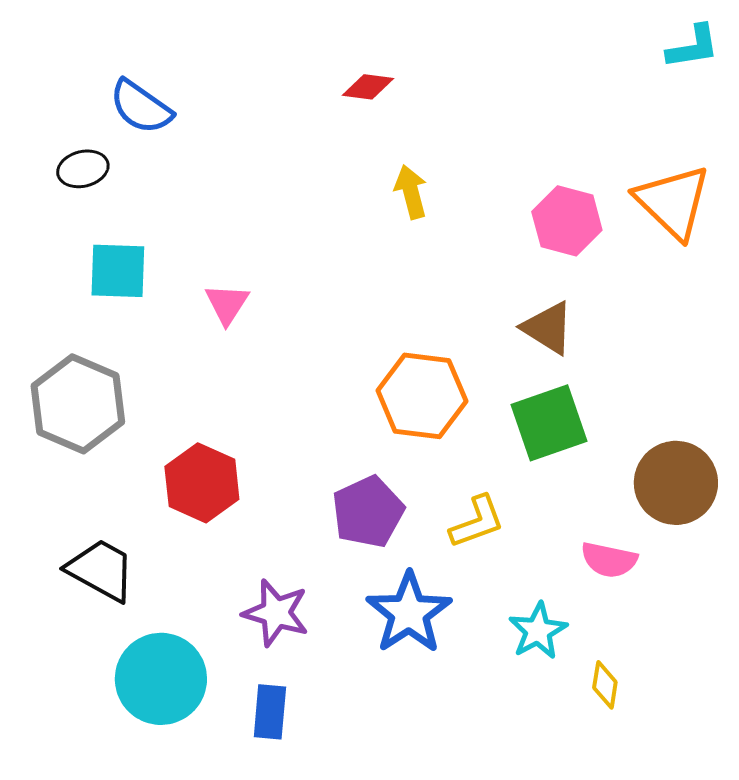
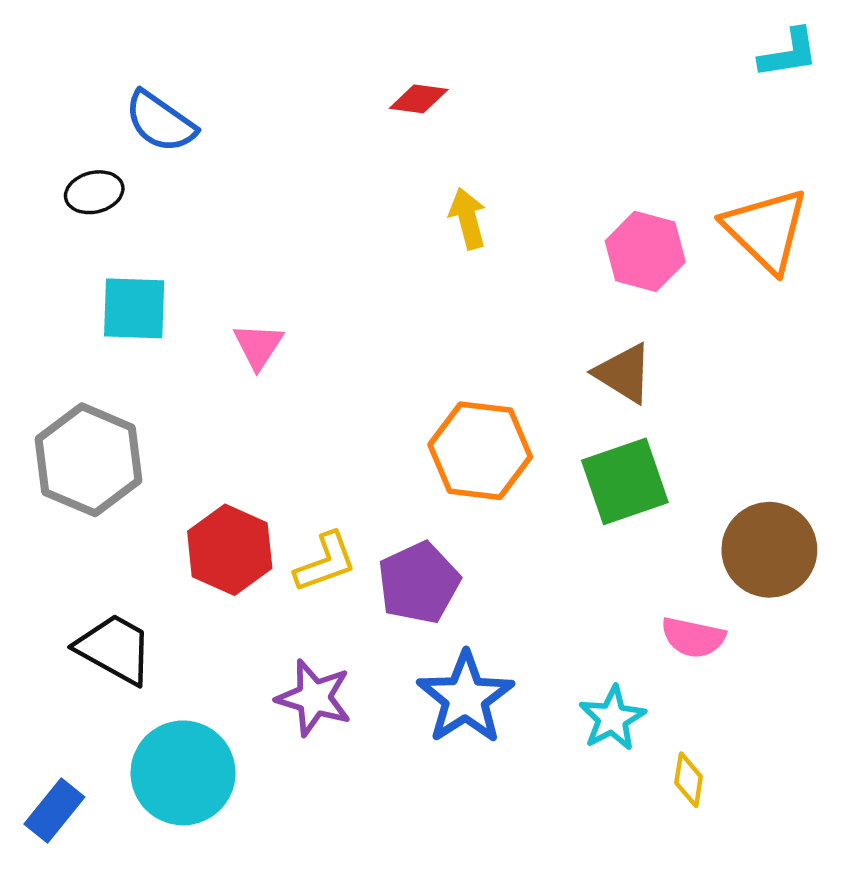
yellow L-shape: (477, 522) -> (325, 562), moved
blue rectangle: (270, 712) -> (54, 810), moved, turned 34

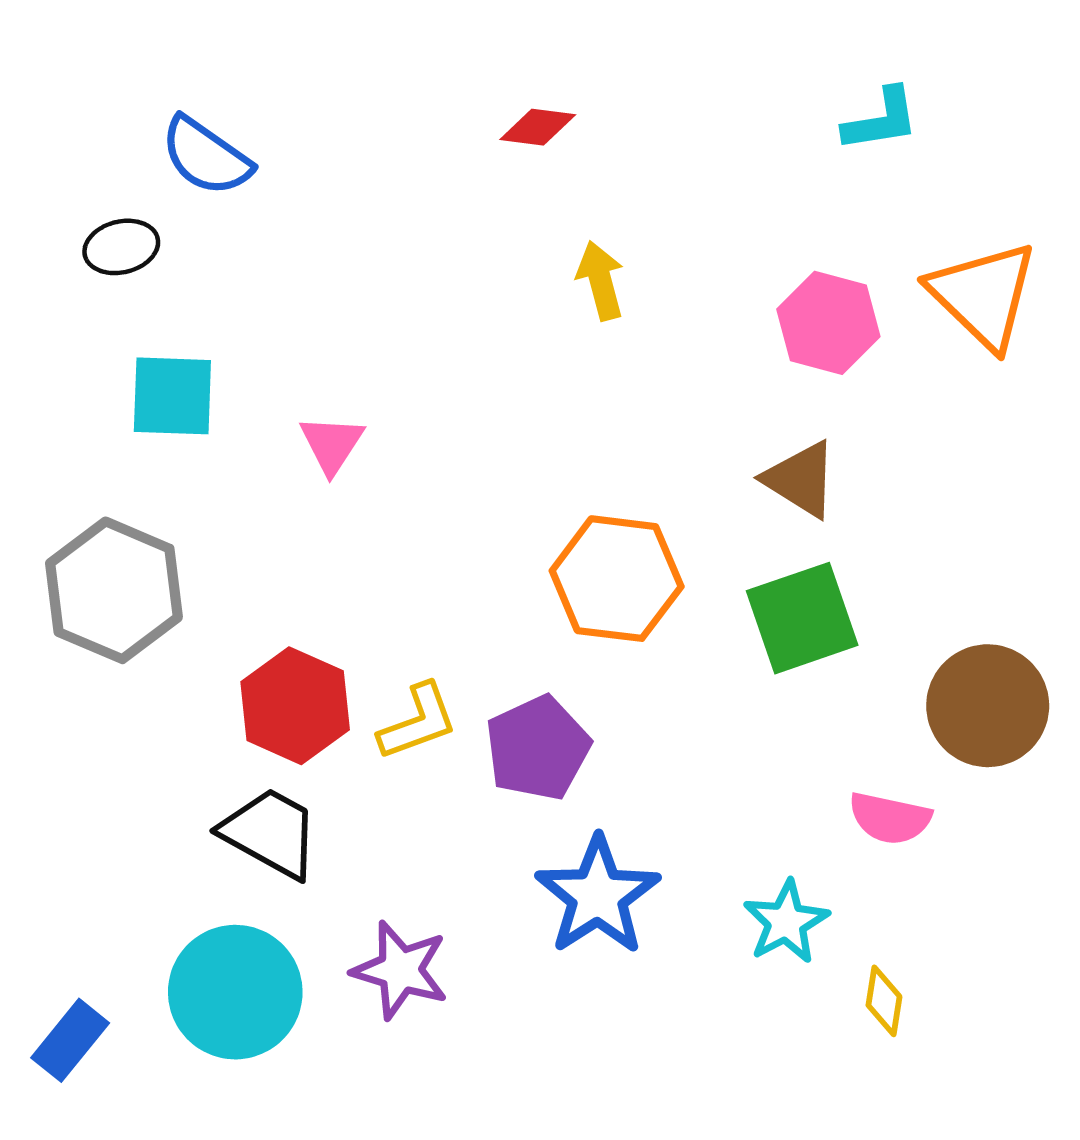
cyan L-shape: (789, 53) -> (881, 120), moved
black trapezoid: (115, 649) -> (270, 833), moved
purple star: (314, 698) -> (400, 970), moved

